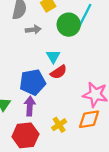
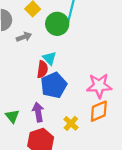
red semicircle: (59, 72) -> (42, 69), moved, turned -35
blue pentagon: (33, 82) -> (54, 85), moved

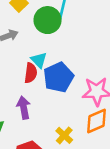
blue pentagon: (54, 85) -> (58, 77), moved
purple arrow: (38, 112) -> (24, 108), moved

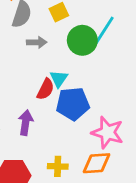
yellow cross: (64, 135) -> (58, 166), turned 30

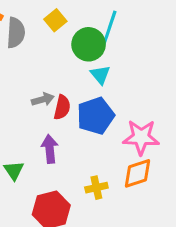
gray arrow: (37, 42) -> (43, 99), moved
cyan triangle: (59, 79) -> (100, 75), moved

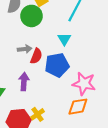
green circle: (89, 44) -> (32, 16), moved
yellow cross: (96, 188) -> (38, 114), moved, turned -32

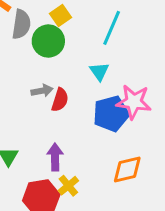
blue pentagon: (57, 65) -> (111, 114), moved
purple arrow: (24, 82) -> (55, 157), moved
pink star: (84, 84) -> (134, 102), moved

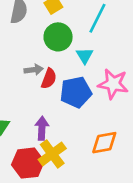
green circle: (48, 41) -> (58, 37), moved
blue pentagon: (111, 114) -> (76, 92), moved
yellow cross: (68, 186) -> (52, 154), size x1.5

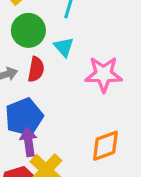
red semicircle: (49, 79) -> (36, 69), moved
blue pentagon: (76, 92) -> (24, 117), moved

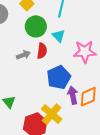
blue pentagon: (24, 117) -> (59, 77), moved
purple arrow: (29, 142) -> (73, 95), moved

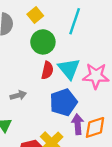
cyan triangle: (59, 36) -> (69, 69), moved, size x1.5
gray arrow: (23, 55) -> (18, 95), moved

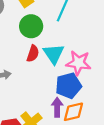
blue pentagon: (63, 102) -> (68, 86), moved

